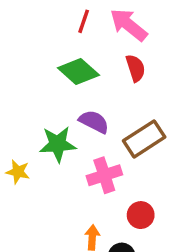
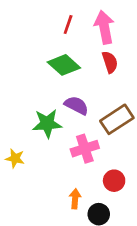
pink arrow: (129, 25) -> (104, 27), turned 40
yellow star: (18, 172) -> (15, 158), moved

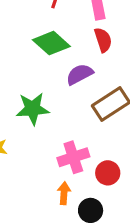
purple semicircle: (76, 105) -> (80, 74), moved, turned -55
pink cross: (85, 149) -> (73, 157), moved

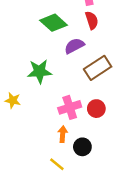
red circle: (108, 173) -> (96, 109), moved

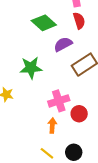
red circle: (96, 109) -> (79, 114), moved
black circle: (82, 147) -> (74, 152), moved

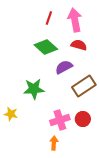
red semicircle: (79, 21) -> (79, 45), turned -56
red circle: (79, 114) -> (83, 119), moved

